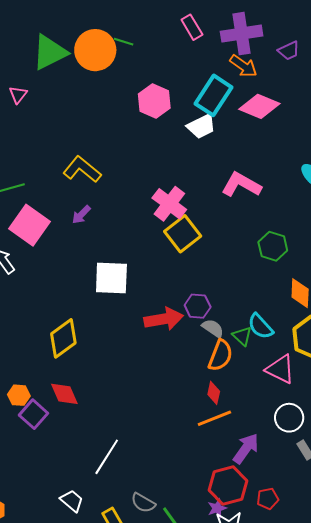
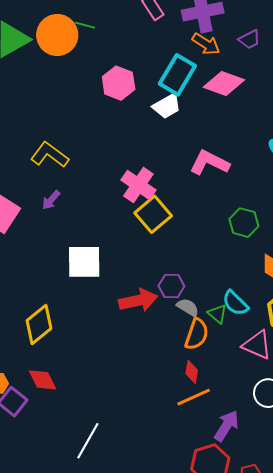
purple trapezoid: (289, 51) -> (249, 39), moved

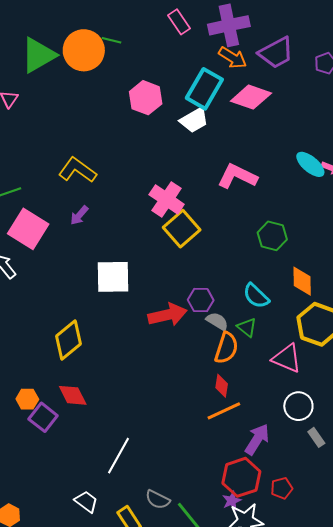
purple trapezoid: (249, 39) -> (276, 53), size x1.6
cyan semicircle: (235, 303) -> (256, 296), moved

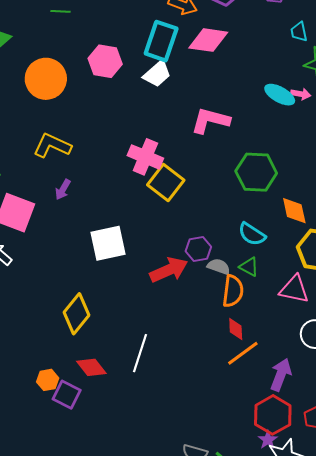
orange circle: (84, 50) -> (46, 79), moved
green hexagon: (272, 236) -> (256, 172), size x1.4
white line: (119, 456) -> (140, 353), moved

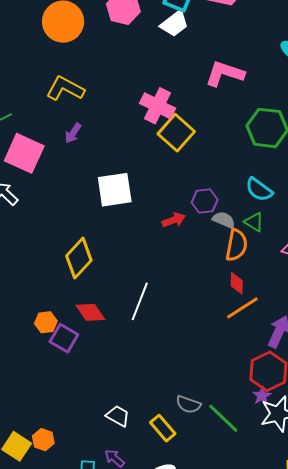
red arrow: (169, 270) -> (174, 220), size x0.6

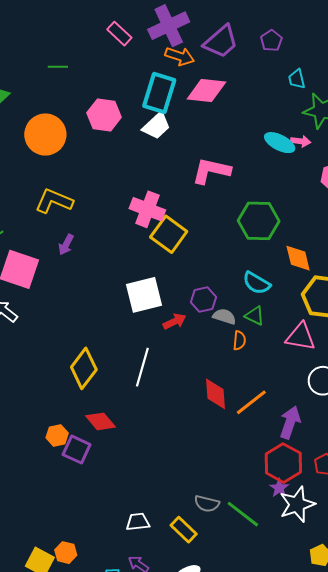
white square: (115, 190) -> (144, 295), moved
orange semicircle: (236, 245) -> (239, 340), size x0.6
red diamond: (237, 283) -> (216, 394), moved, size x1.4
white line: (140, 301) -> (142, 367), moved
white trapezoid: (118, 416) -> (138, 522), turned -30

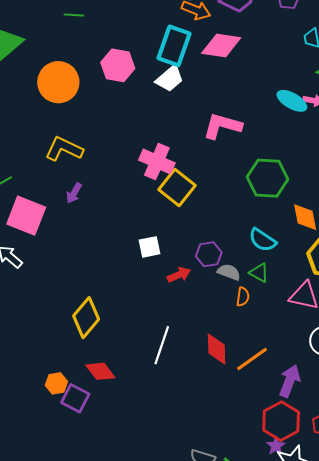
white square: (144, 295) -> (150, 247), size x0.6
white line: (142, 367) -> (162, 345), moved

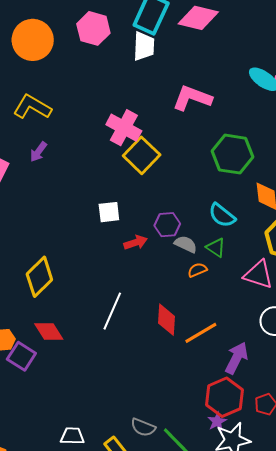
white trapezoid: (170, 79) -> (144, 46), turned -52
orange semicircle: (243, 297) -> (197, 270), turned -126

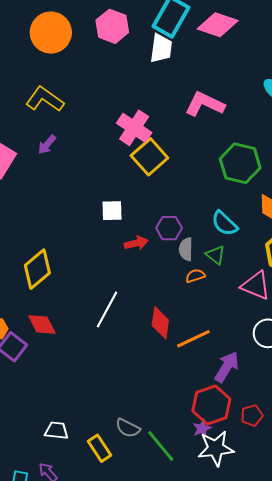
gray semicircle: (186, 244) -> (186, 249), turned -120

